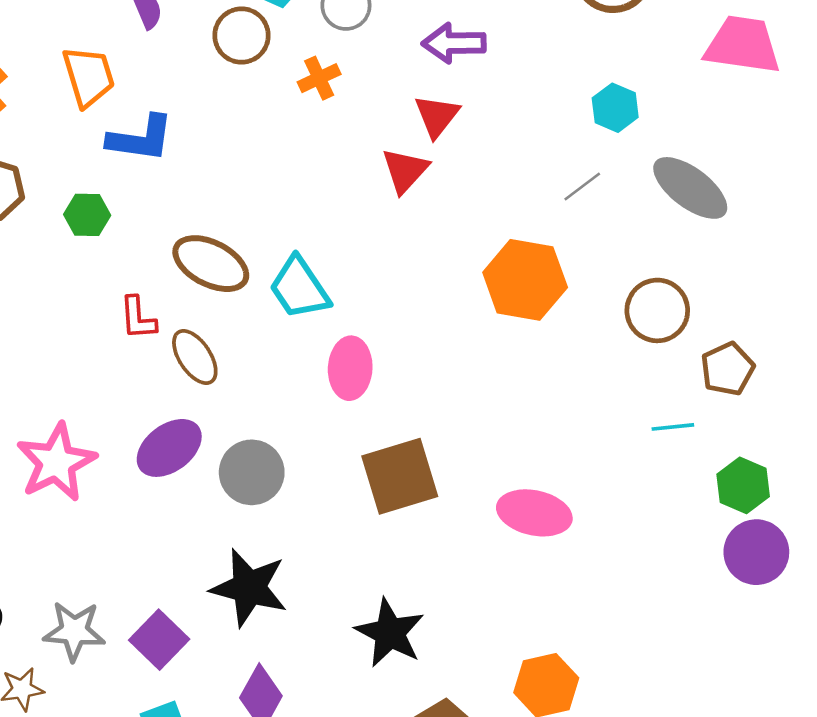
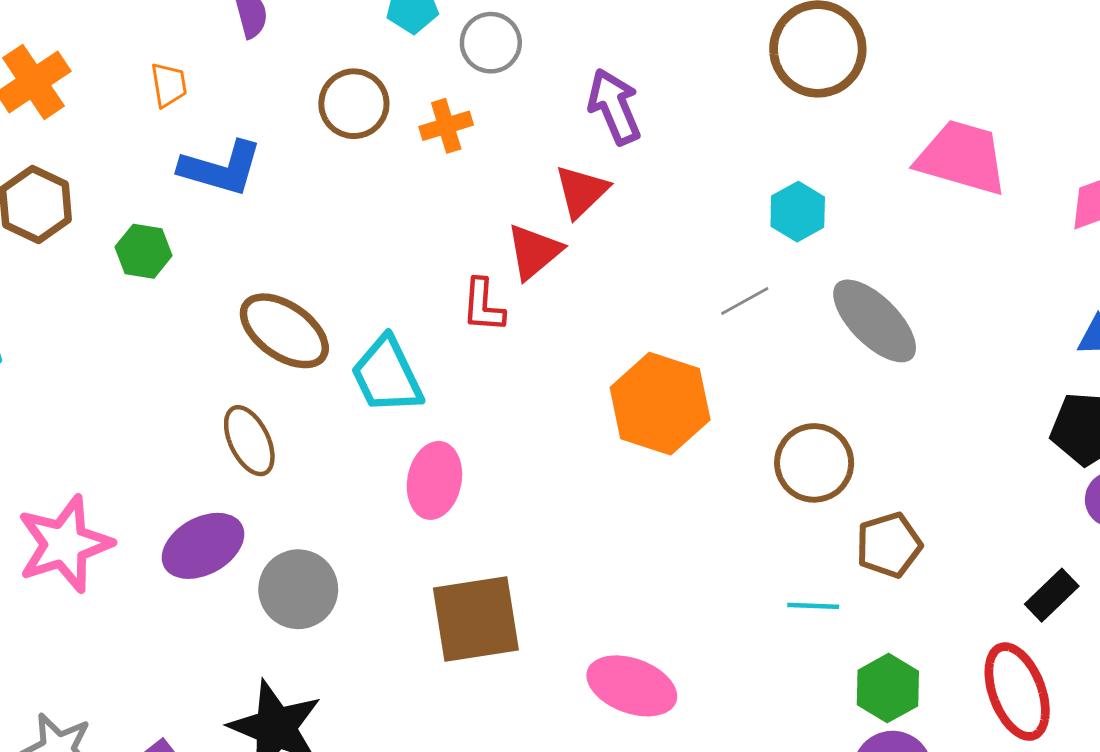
brown circle: (242, 35) -> (354, 104), moved
purple arrow: (454, 43) -> (614, 106), turned 60
orange trapezoid: (89, 76) -> (169, 85), size x0.6
red L-shape: (138, 318) -> (483, 305), moved

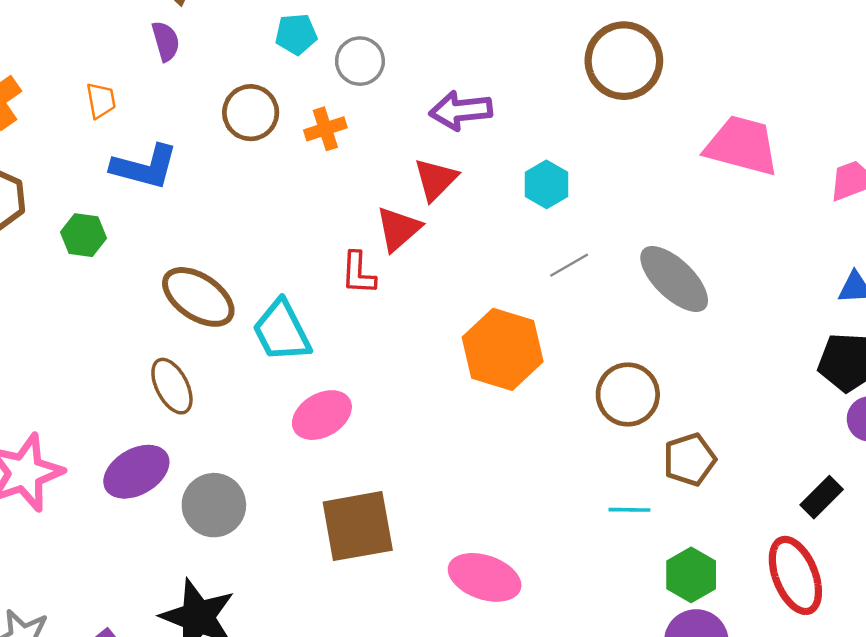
purple arrow: (614, 106) -> (461, 110), turned -72
cyan hexagon: (798, 212) -> (547, 184), moved
pink ellipse: (434, 480) -> (322, 415), turned 50

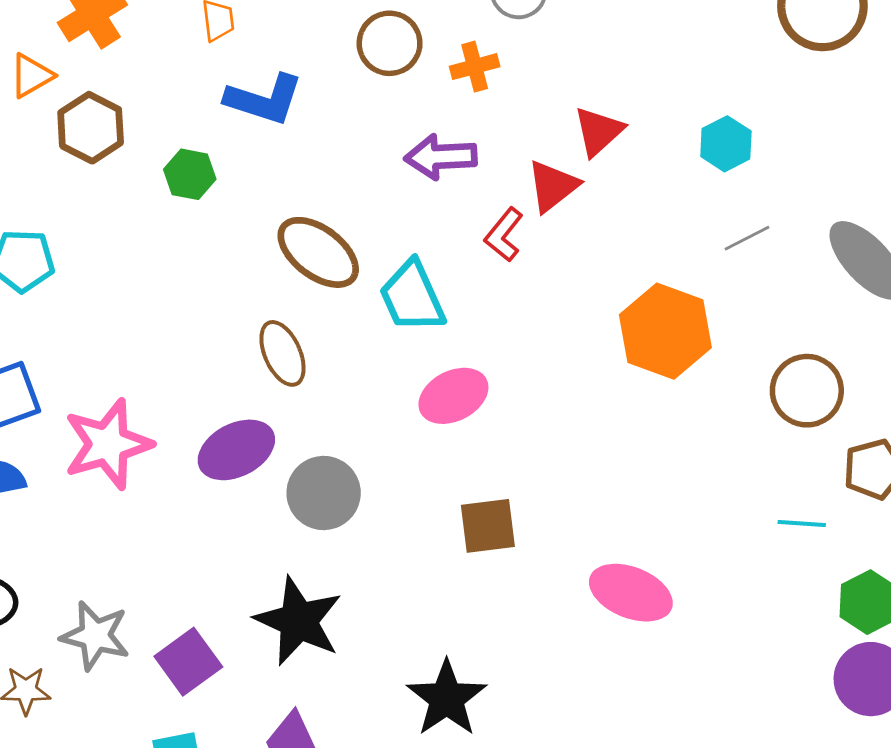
purple arrow: (461, 110) -> (441, 157), moved
red L-shape: (358, 273) -> (504, 235), turned 33
brown square: (358, 526) -> (488, 526), size x0.7

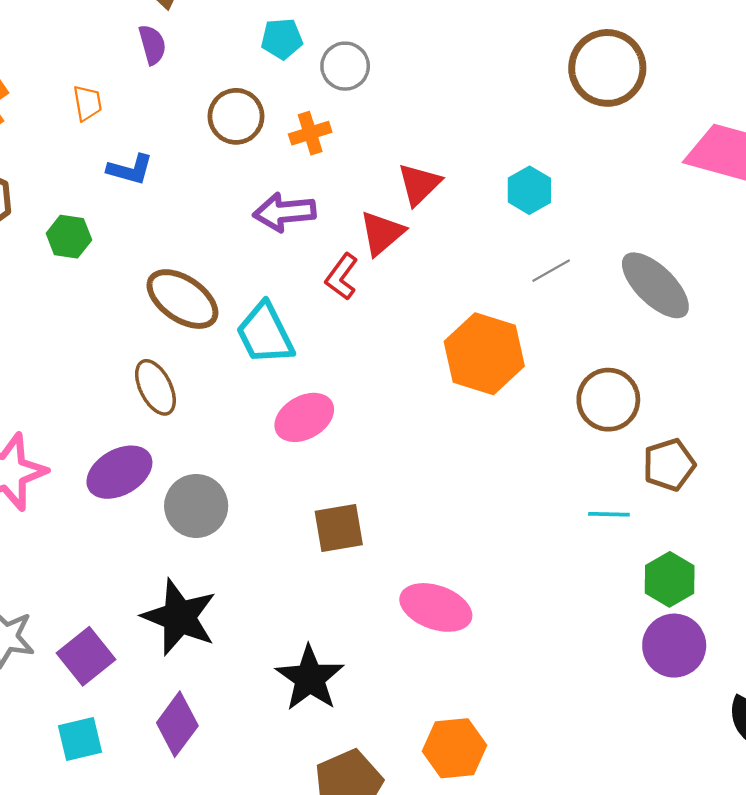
blue L-shape: (264, 99) -> (130, 169), size x0.7
pink ellipse: (631, 593) -> (436, 607), moved

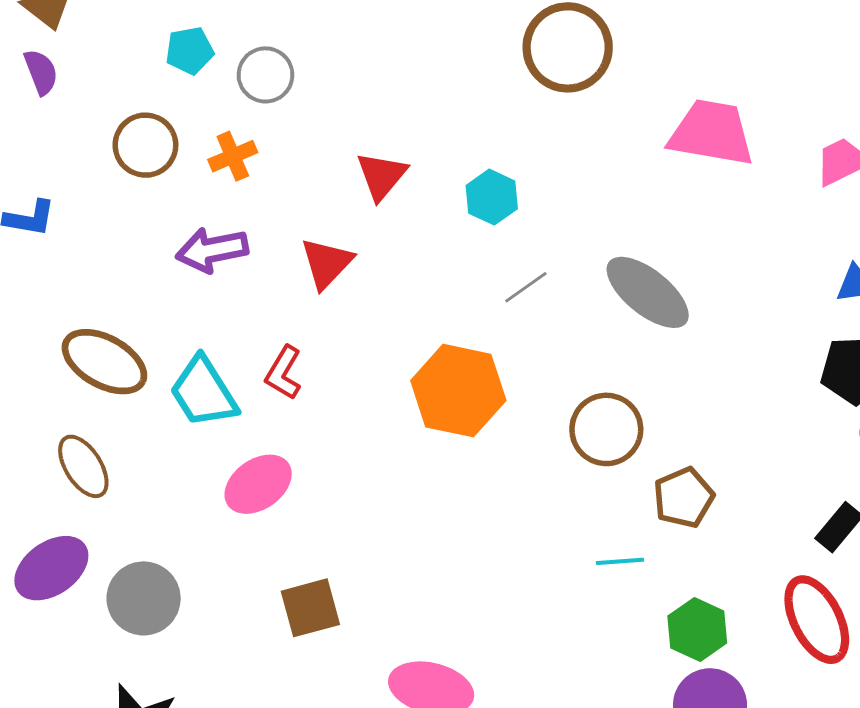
red triangle: (419, 184) -> (381, 176), moved
red L-shape: (342, 277) -> (284, 373), moved

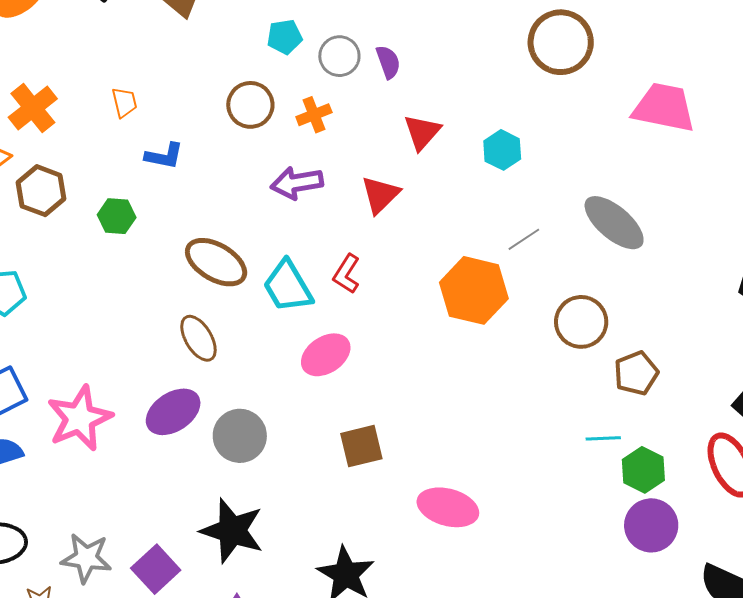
purple semicircle: (41, 72) -> (388, 62), moved
gray line: (526, 287) -> (524, 239), moved
cyan line: (620, 561) -> (603, 438), moved

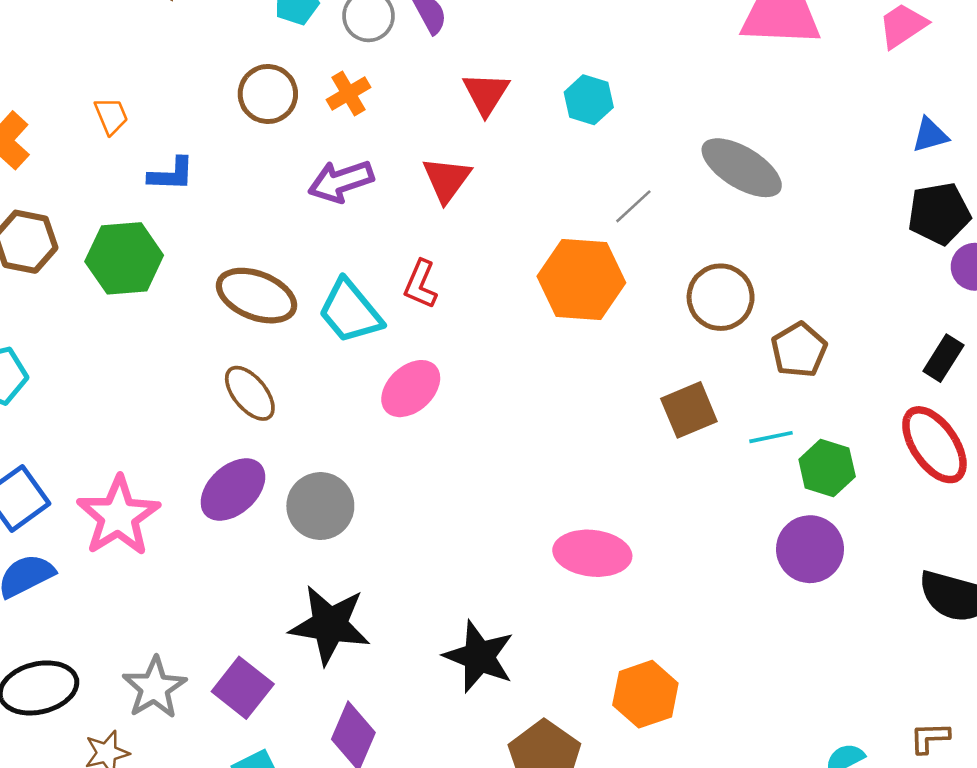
green hexagon: (117, 216) -> (124, 258), size x1.6
brown square: (361, 446) -> (689, 410), moved
purple circle: (651, 525) -> (810, 549), moved
gray star: (86, 558) -> (154, 688), turned -30

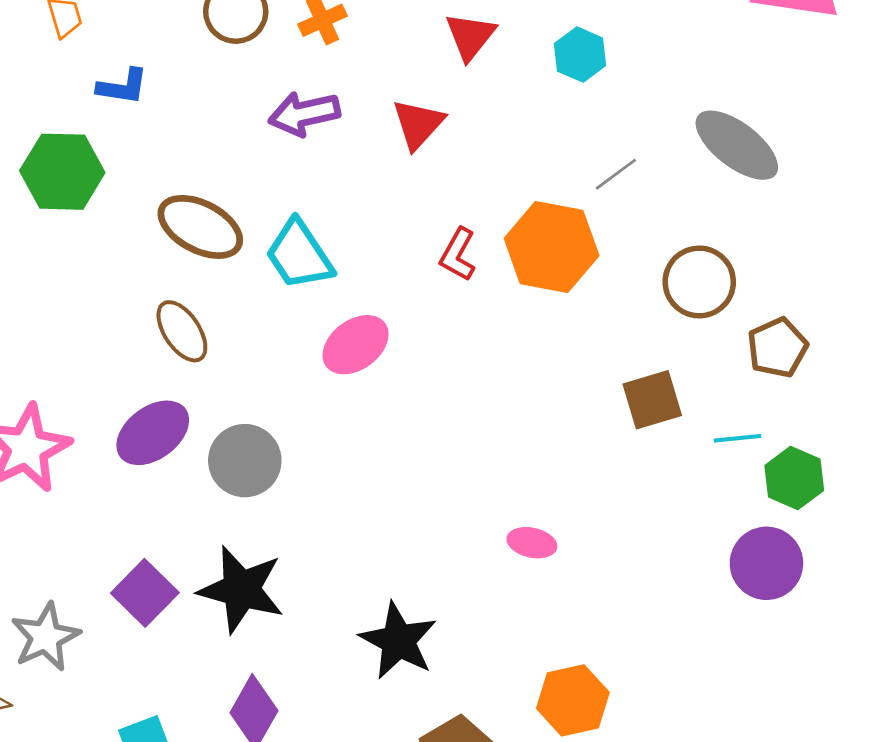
red L-shape: (420, 284) -> (458, 254), moved
pink ellipse: (592, 553) -> (532, 543), size x0.6
purple square: (243, 688) -> (145, 593), moved

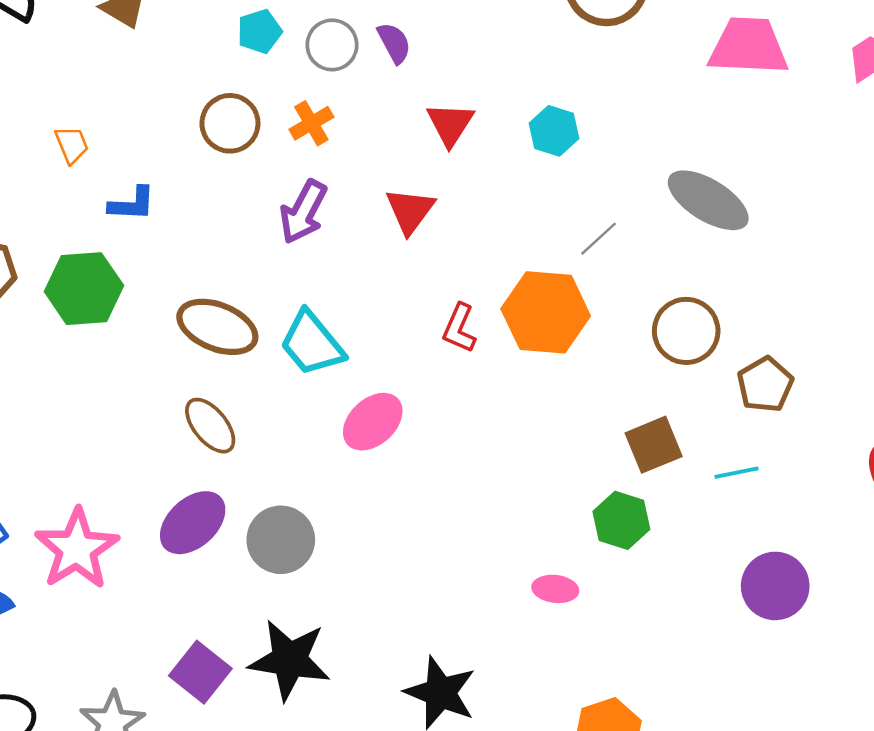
purple arrow: (304, 114) -> (303, 212), turned -44
green hexagon: (794, 478) -> (621, 520), moved

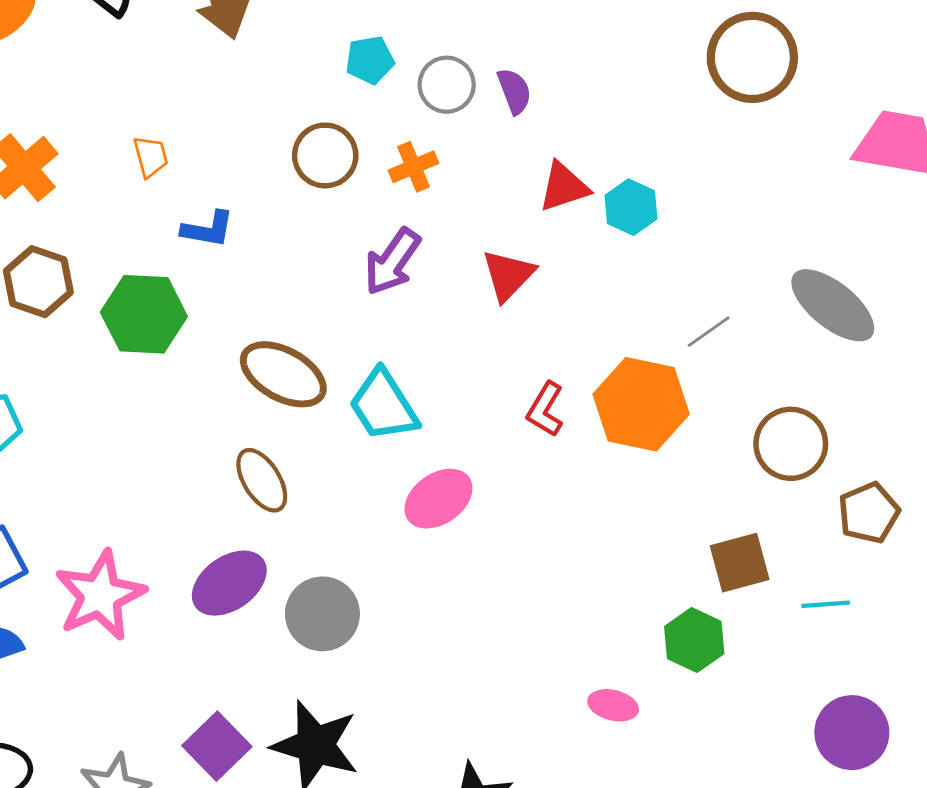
red triangle: (450, 124) -> (564, 187), turned 32
cyan hexagon: (554, 131) -> (631, 207), moved

